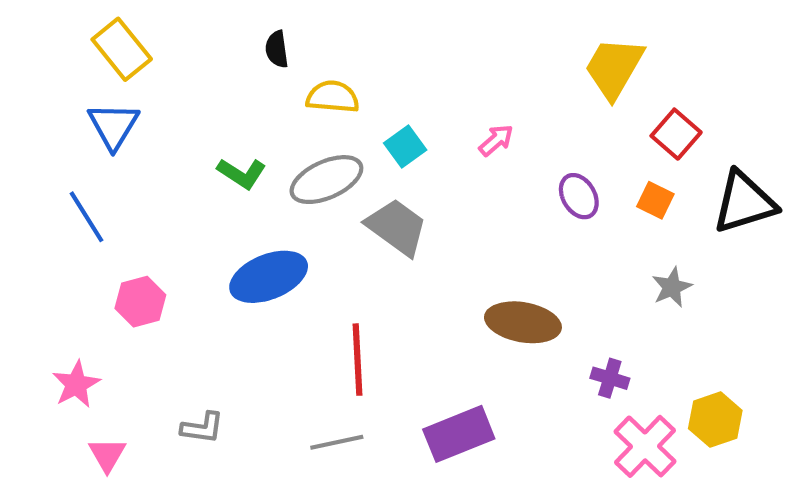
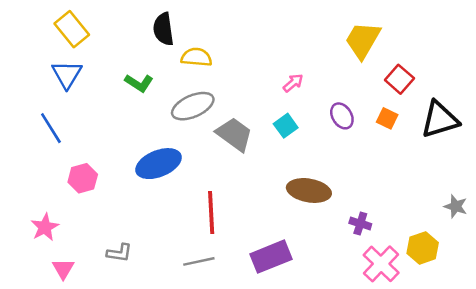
black semicircle: (277, 49) -> (163, 29), size x1.5
cyan square: (405, 146) -> (286, 126), moved
green L-shape: (242, 173) -> (139, 83), moved
gray star: (672, 287) -> (456, 206), moved, turned -30

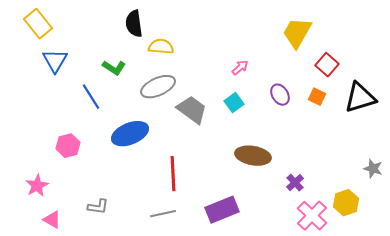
yellow rectangle: (72, 29) -> (38, 24), moved
blue line: (51, 128) -> (91, 97), moved
purple cross: (360, 223) -> (295, 183), turned 30
pink triangle: (63, 269) -> (52, 220), turned -30

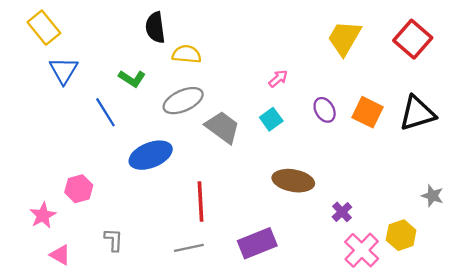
red square: (327, 65) -> (413, 39), moved, size x1.4
orange square: (317, 97) -> (367, 112), size x1.5
pink hexagon: (68, 146) -> (79, 189), moved
gray L-shape: (98, 207) -> (114, 240), turned -95

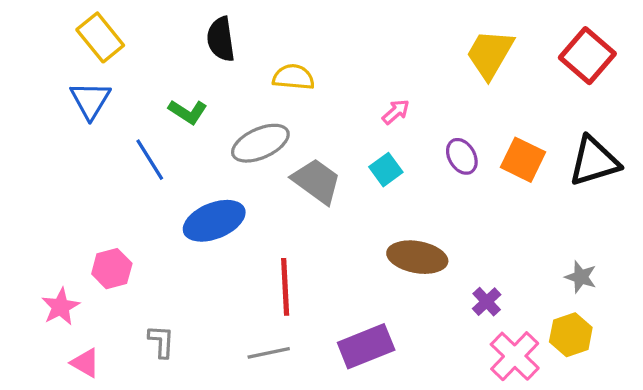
yellow rectangle: (44, 28) -> (100, 37), moved
yellow semicircle: (187, 54) -> (293, 77), moved
gray star: (432, 196) -> (581, 277), moved

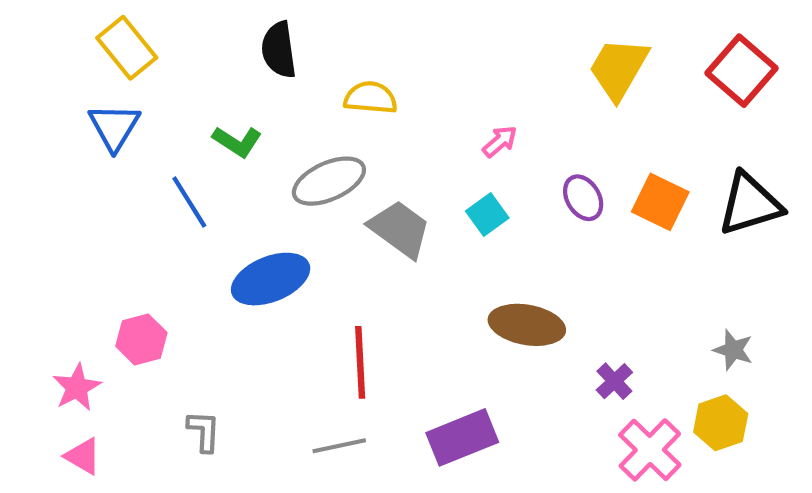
pink triangle: (85, 363) -> (83, 456), moved

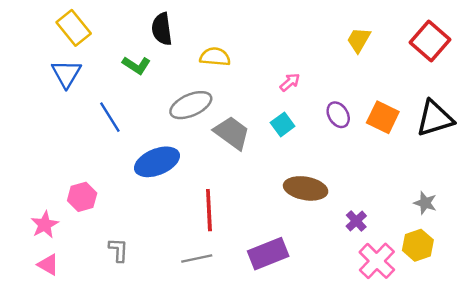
yellow trapezoid: (619, 69) -> (359, 40), size x0.7
green L-shape: (237, 141) -> (136, 65), moved

